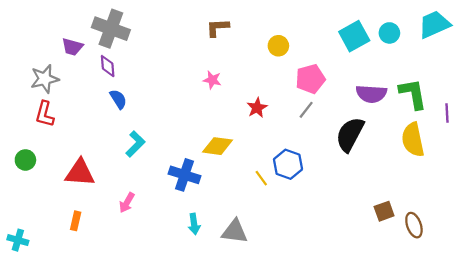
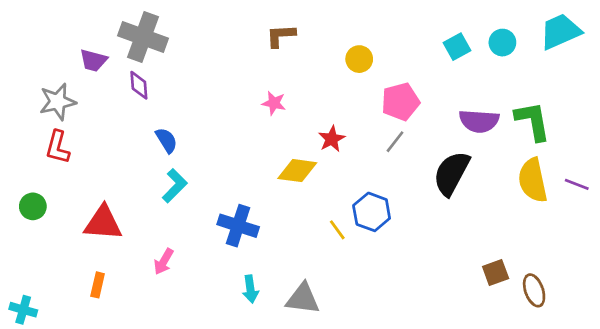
cyan square: (354, 36) -> (457, 47), size x0.7
blue semicircle: (118, 99) -> (166, 140), moved
purple line: (447, 113) -> (577, 184), moved, turned -66
yellow diamond: (218, 146) -> (297, 171), moved

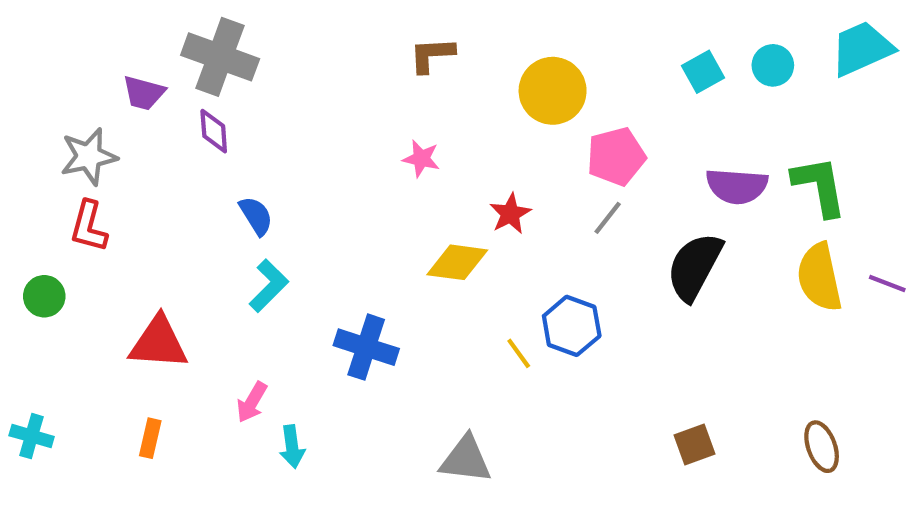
yellow circle: (359, 59) -> (553, 91), size x1.6
green circle: (33, 206) -> (44, 296), moved
brown square: (496, 272) -> (694, 445), moved
cyan arrow: (250, 289) -> (292, 447), moved
cyan cross: (23, 310) -> (32, 436), moved

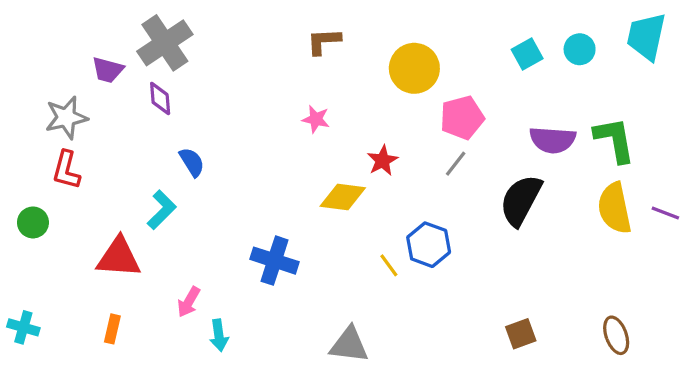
cyan trapezoid: (862, 48) -> (646, 37), turned -54
gray cross: (220, 57) -> (165, 43), turned 36
cyan L-shape: (269, 286) -> (162, 210), moved

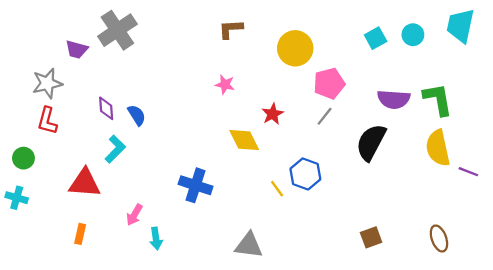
purple diamond: (160, 98) -> (106, 108), moved
yellow diamond: (343, 197) -> (244, 140), turned 56
purple line: (665, 213) -> (468, 172), moved
cyan cross: (23, 327) -> (17, 198), moved

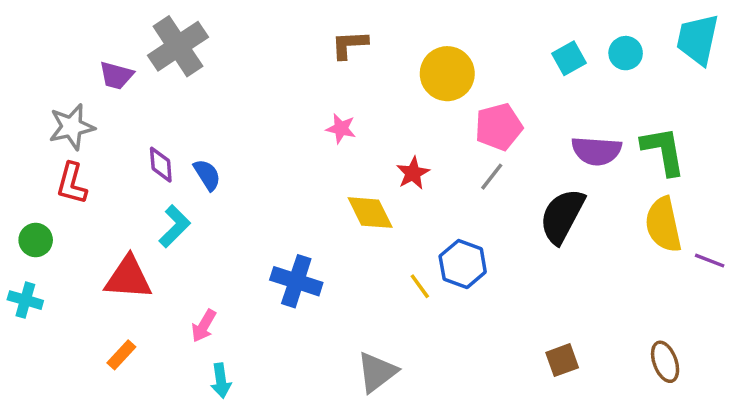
orange rectangle: (80, 234) -> (121, 355), turned 30
cyan arrow: (156, 238) -> (221, 381), moved
gray triangle: (249, 245) -> (377, 372), turned -44

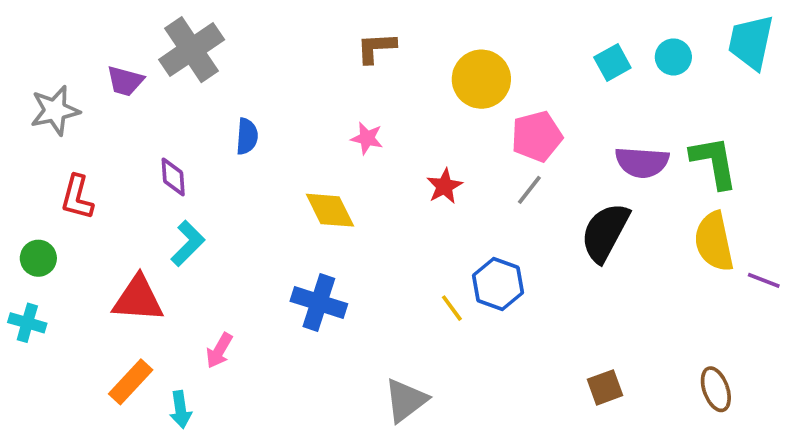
gray star: (72, 127) -> (55, 111), moved
blue semicircle: (207, 175) -> (247, 136), moved, turned 36
yellow diamond: (370, 213) -> (330, 210), moved
orange rectangle: (121, 355) -> (131, 382), size x1.4
cyan arrow: (221, 381) -> (180, 410), moved

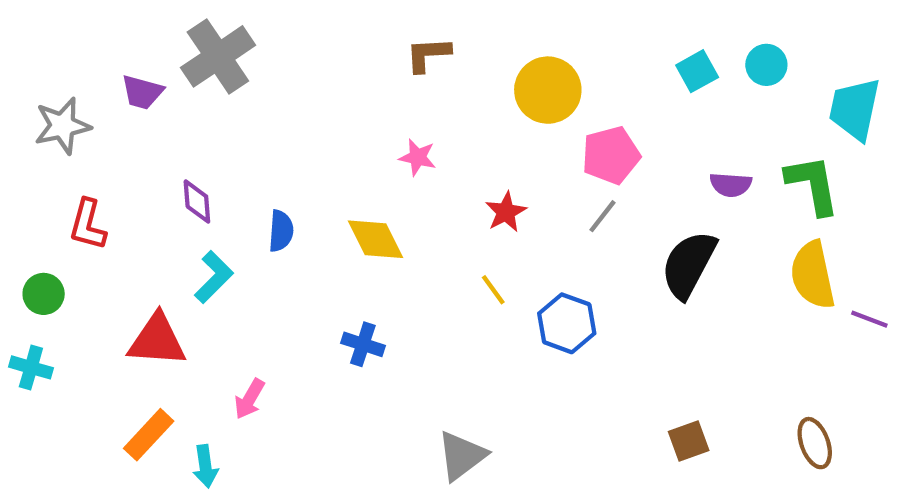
cyan trapezoid: (751, 42) -> (855, 109), moved
blue semicircle: (247, 136) -> (281, 231), moved
purple semicircle: (642, 162) -> (731, 185), size x0.7
blue cross: (319, 302) -> (363, 344), size x0.7
yellow line: (452, 308) -> (493, 290), moved

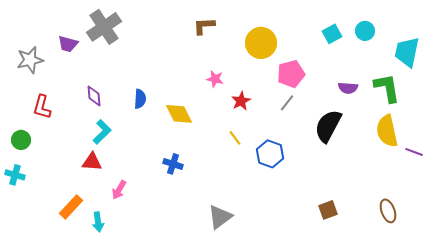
pink star: (418, 157) -> (215, 79), moved
blue semicircle: (281, 231) -> (140, 99), moved
red triangle: (157, 340) -> (92, 162), moved, size x0.7

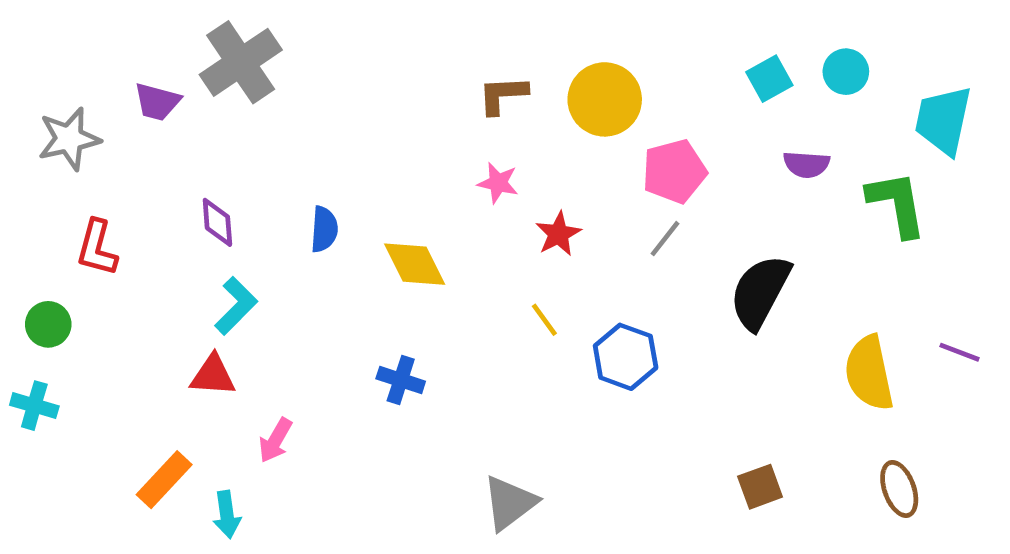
brown L-shape: (204, 26) -> (503, 95), moved
purple semicircle: (348, 88) -> (806, 164), moved
yellow semicircle: (387, 131) -> (869, 373), moved

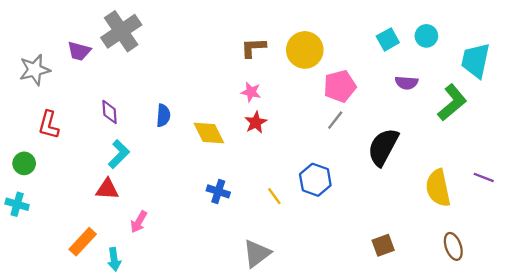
green L-shape: (897, 204) -> (452, 103), turned 60
red star: (558, 234) -> (256, 122), moved
yellow line: (544, 320) -> (274, 196), moved
blue cross: (401, 380) -> (218, 191), moved

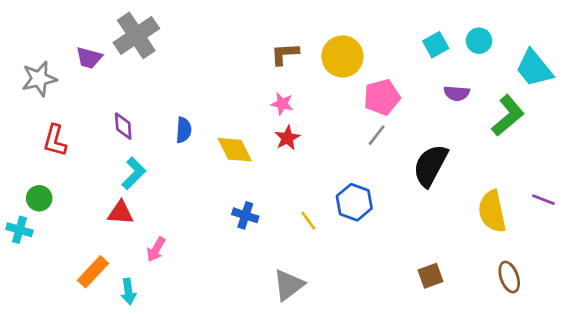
cyan trapezoid: (476, 60) -> (534, 68), turned -51
green circle: (24, 163) -> (39, 198), moved

